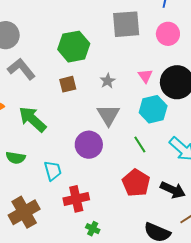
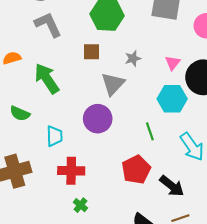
gray triangle: (108, 115) -> (113, 84), moved

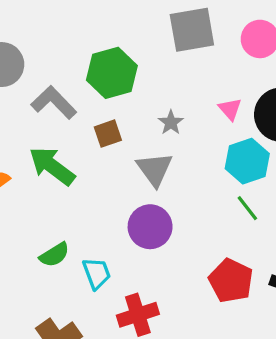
gray L-shape: (48, 25) -> (54, 102), moved
green arrow: (47, 79) -> (52, 166), moved
green semicircle: (20, 114) -> (54, 255), moved, turned -36
green line: (150, 131) -> (247, 208), moved

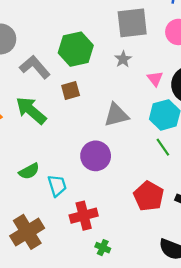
gray star: (171, 123) -> (123, 59), moved
gray triangle: (155, 169) -> (116, 115), moved, turned 48

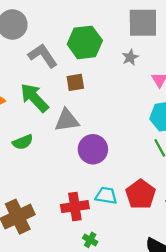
gray triangle: (116, 115) -> (67, 120), moved
green semicircle: (29, 171) -> (23, 142), moved
cyan trapezoid: (57, 186) -> (106, 196), moved, turned -70

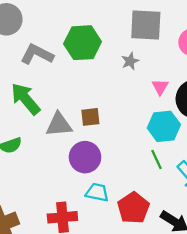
gray L-shape: (43, 56) -> (37, 54), turned -32
brown square: (75, 82) -> (90, 117), moved
cyan trapezoid: (106, 196) -> (97, 192), moved

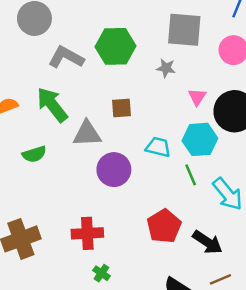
gray star: (130, 61) -> (166, 68), turned 30
brown square: (90, 117) -> (122, 108), moved
cyan trapezoid: (97, 192) -> (158, 147), moved

